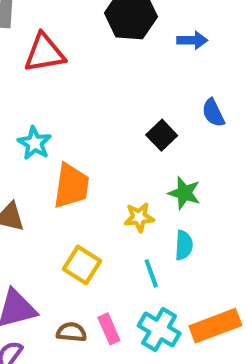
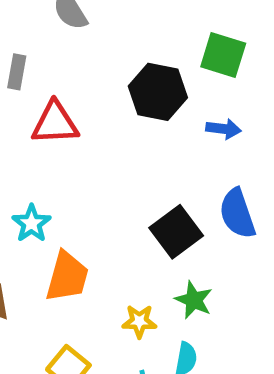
blue semicircle: (213, 113) -> (237, 214), size x1.5
black square: (162, 135) -> (176, 232), size x1.5

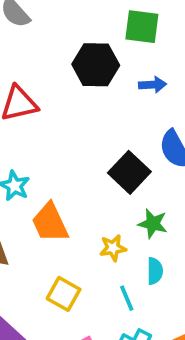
orange trapezoid: (67, 277) -> (50, 223), turned 150

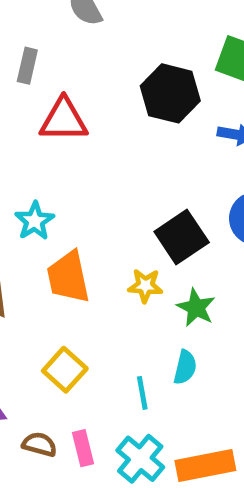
yellow star: (113, 248) -> (145, 286), moved

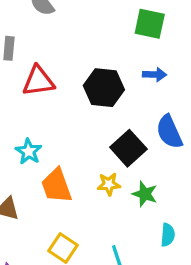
black hexagon: (170, 93) -> (104, 88), moved
cyan semicircle: (185, 367) -> (168, 235), moved

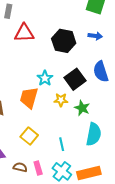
cyan star: (29, 151) -> (45, 78), moved
orange trapezoid: (56, 186) -> (29, 98), turned 30
cyan semicircle: (168, 235) -> (94, 134), size x1.6

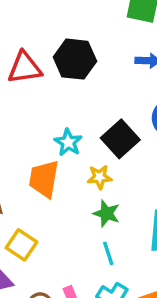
black hexagon: (64, 41) -> (75, 59), moved
green star: (82, 108) -> (106, 213), moved
yellow square: (29, 136) -> (22, 245), moved

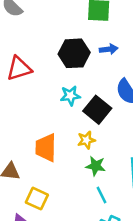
black hexagon: (75, 59) -> (74, 53), moved
cyan star: (68, 142) -> (70, 96), moved, turned -30

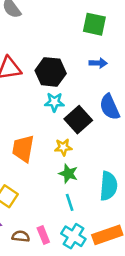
black hexagon: (74, 53) -> (51, 72), moved

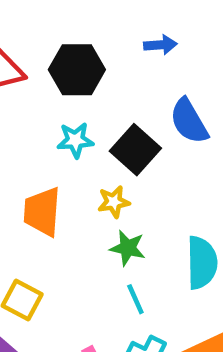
cyan star: (54, 102) -> (75, 140), moved

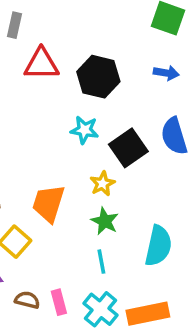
yellow star: (114, 202) -> (102, 184), turned -30
orange trapezoid: (42, 212) -> (48, 203), moved

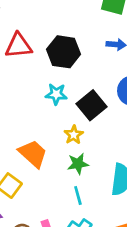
orange trapezoid: (48, 203) -> (33, 154), turned 120
green star: (105, 221) -> (78, 164), turned -30

